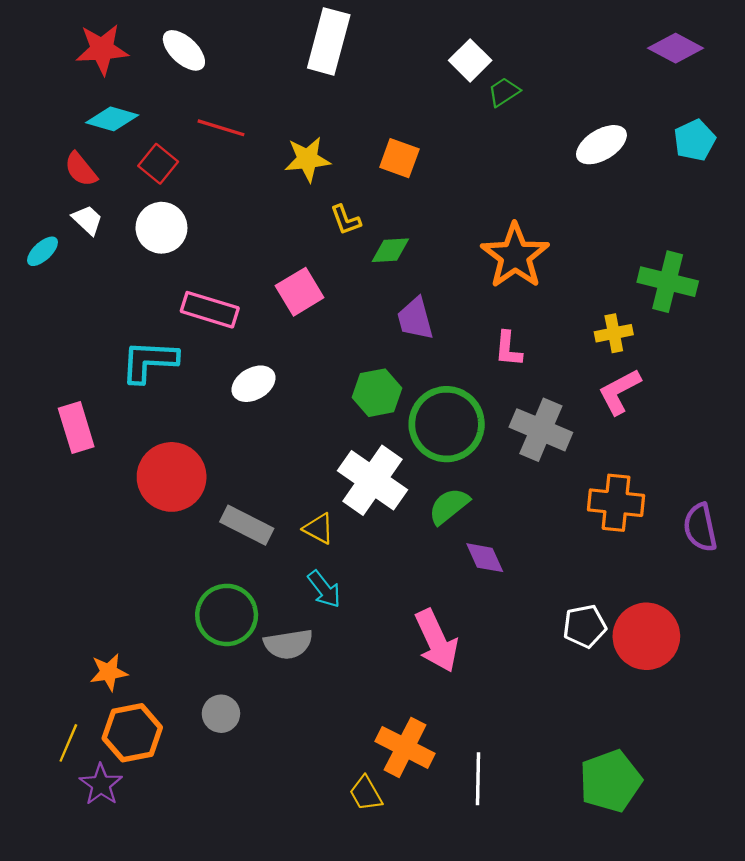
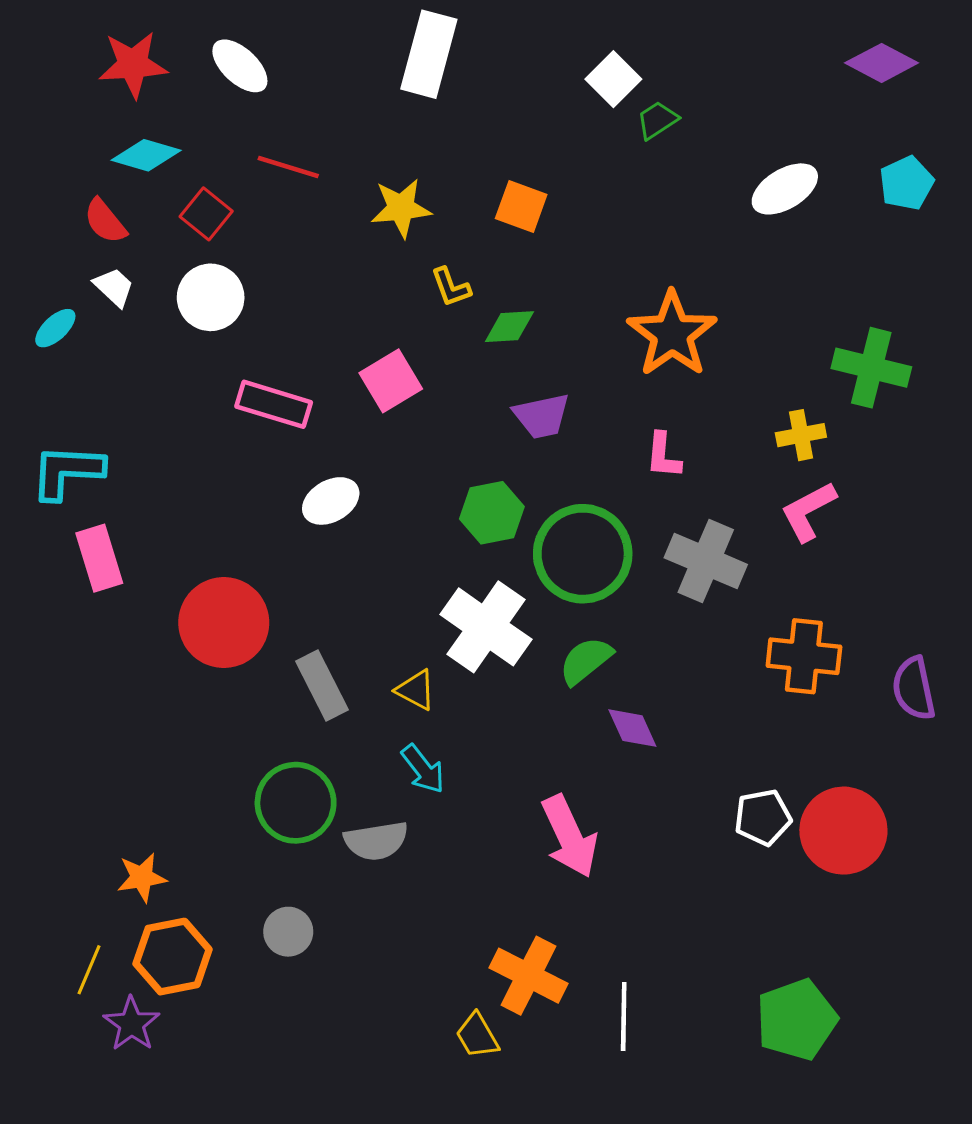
purple trapezoid: (415, 319) -> (542, 416), turned -87
cyan L-shape: (149, 361) -> (67, 472), moved
gray rectangle: (247, 525) -> (322, 686), turned 36

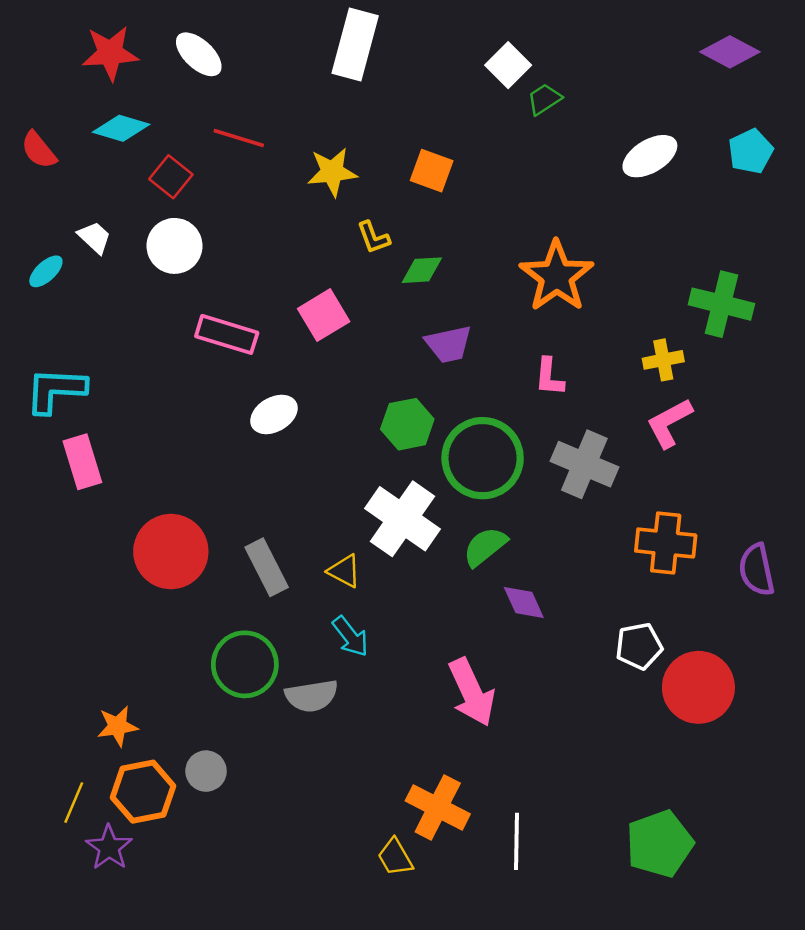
red semicircle: (105, 221) -> (39, 150), moved
red circle: (224, 623) -> (171, 552), moved
white pentagon: (763, 817) -> (639, 646), moved
gray circle: (288, 932) -> (206, 771), moved

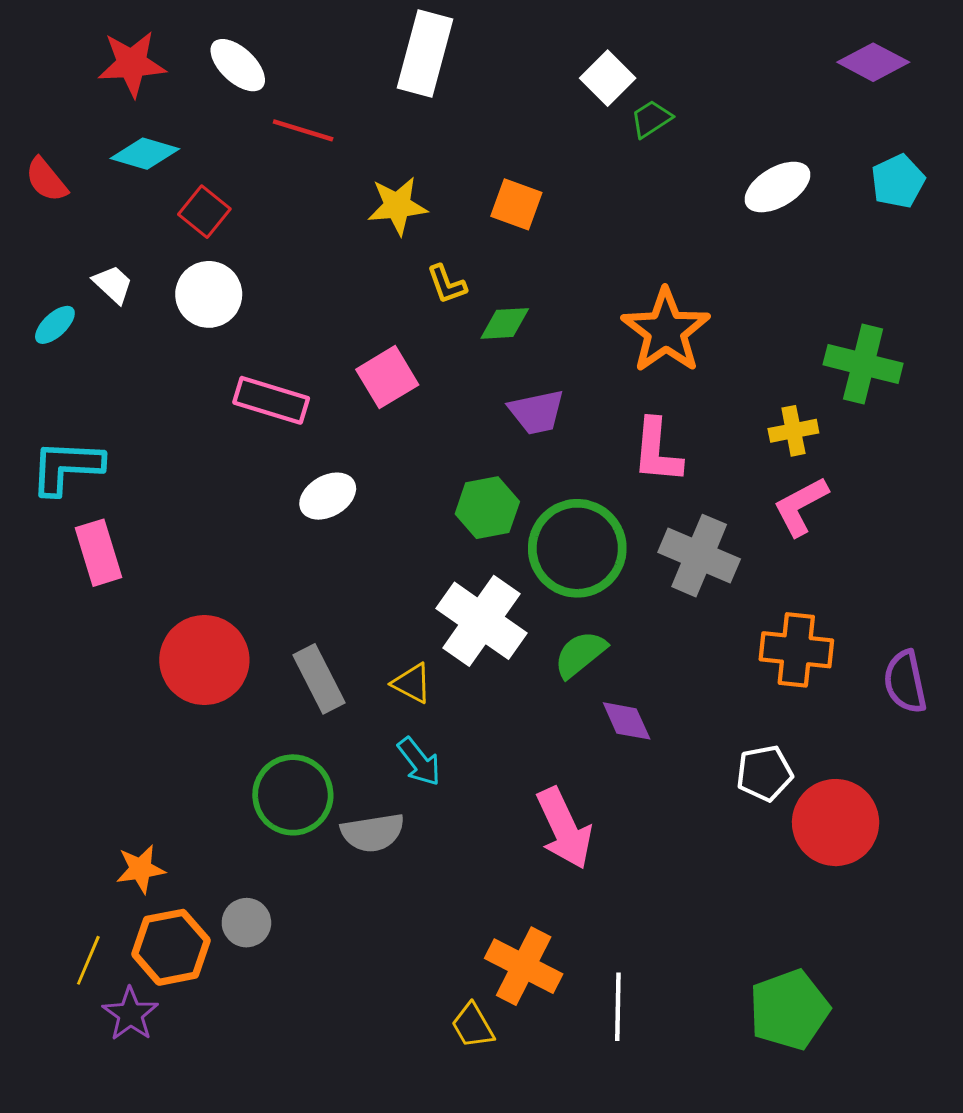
red line: (239, 138) -> (303, 130), moved
pink L-shape: (549, 377) -> (657, 451), size x1.4

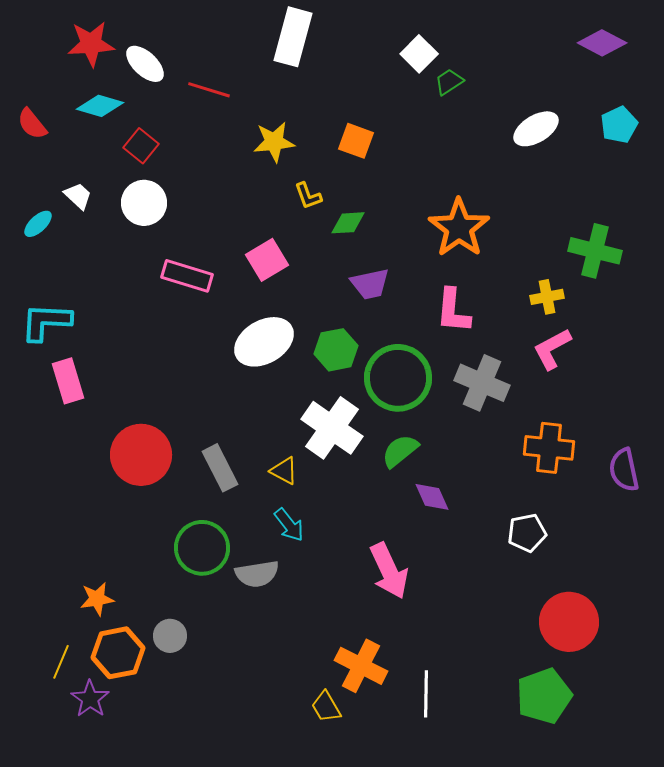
white ellipse: (238, 65) -> (145, 64), moved
white ellipse: (328, 496) -> (264, 342), moved, size x1.5
red circle: (836, 823) -> (569, 622), moved

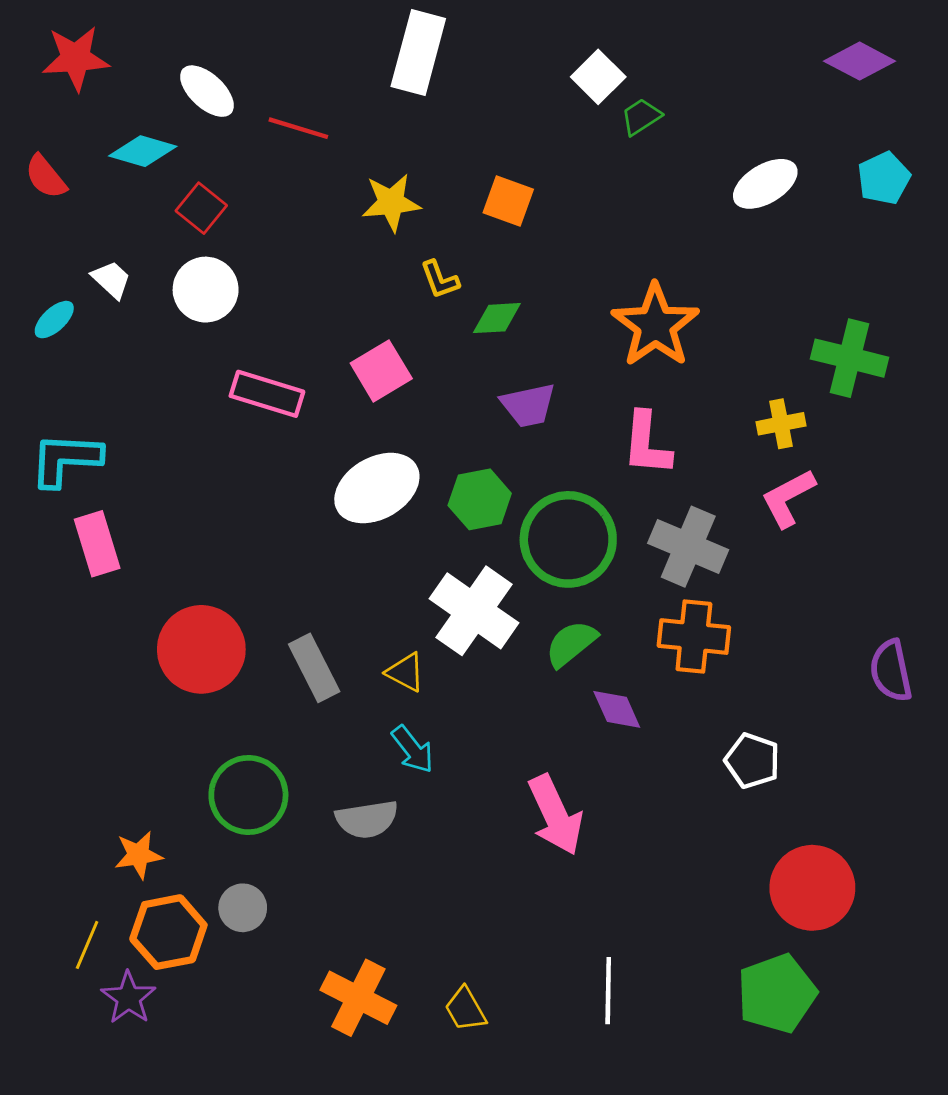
red star: (91, 44) -> (76, 58), moved
orange cross: (549, 448) -> (694, 637), moved
white pentagon: (527, 533) -> (752, 761), turned 30
green circle: (202, 548) -> (248, 795), moved
orange cross: (361, 666) -> (358, 998), moved

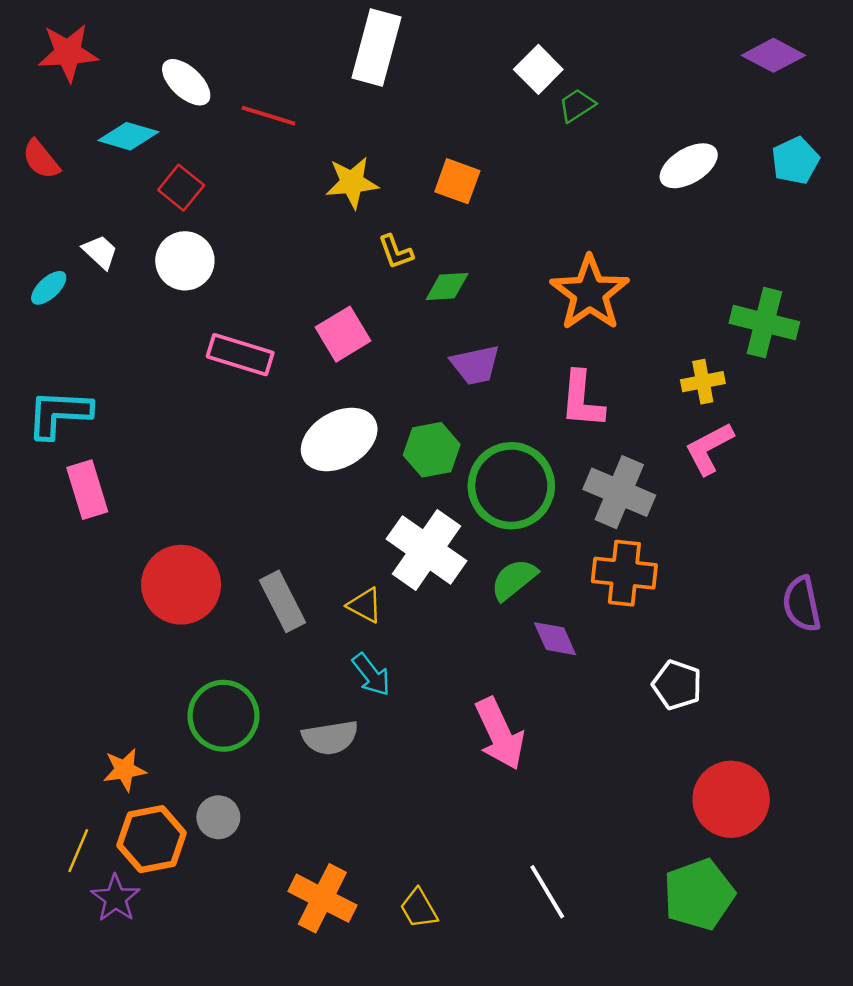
white line: (608, 991) -> (547, 892), turned -32

